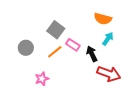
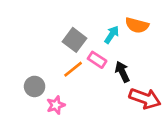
cyan arrow: (108, 39) -> (112, 35), moved
gray circle: (26, 48) -> (35, 86), moved

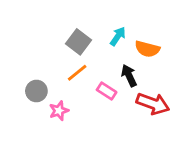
orange semicircle: (137, 25) -> (147, 49), moved
pink rectangle: (97, 60) -> (107, 91), moved

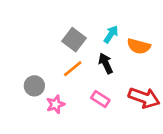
black arrow: (129, 76) -> (106, 63), moved
pink rectangle: (107, 91) -> (100, 99), moved

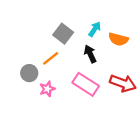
orange line: (73, 69) -> (51, 58), moved
pink rectangle: (100, 99) -> (86, 84), size x1.6

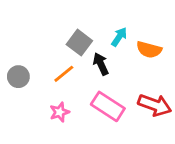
black arrow: (90, 54) -> (101, 64), moved
gray circle: (29, 73) -> (18, 77), moved

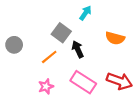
cyan arrow: (119, 37) -> (85, 13), moved
gray circle: (18, 77) -> (14, 45), moved

